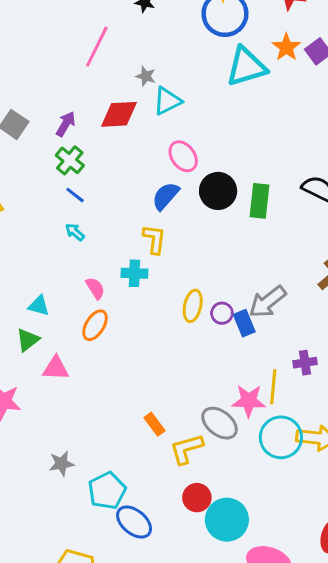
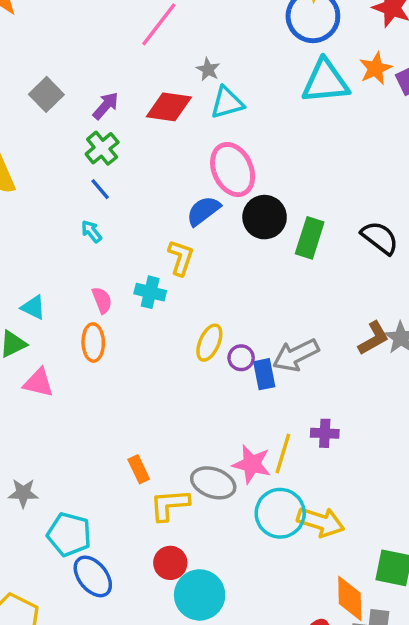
pink ellipse: (183, 156) -> (233, 170), size x1.4
orange ellipse: (95, 325) -> (93, 343), turned -44
gray ellipse: (220, 423) -> (213, 483), turned -30
cyan pentagon: (107, 491) -> (69, 534), turned 30

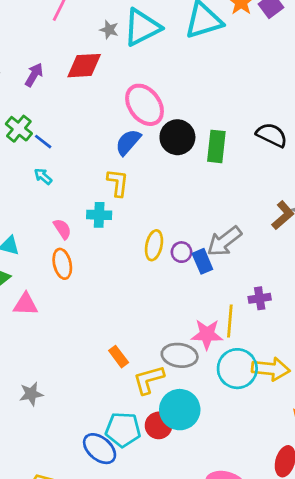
cyan triangle: (227, 103) -> (142, 27), moved, size x1.4
green cross: (102, 148) -> (19, 129), moved
cyan pentagon: (69, 534) -> (123, 430), moved
cyan circle: (200, 595) -> (180, 410), moved

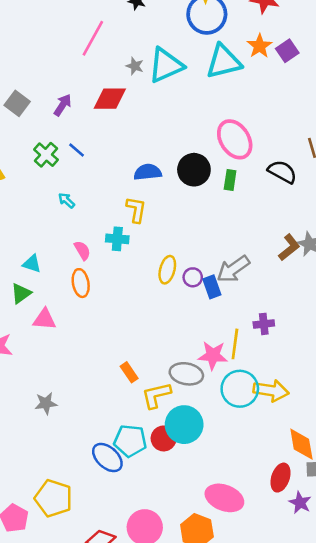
pink ellipse: (145, 105) -> (235, 139), moved
blue line: (43, 142) -> (77, 150), moved
blue semicircle: (128, 142) -> (148, 172), turned 40
green rectangle: (216, 146) -> (230, 180), size x0.7

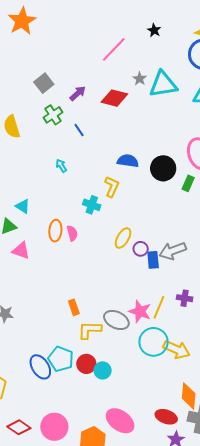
green cross: (46, 155) -> (53, 115), moved
pink semicircle: (82, 250) -> (72, 233), moved
cyan circle: (184, 425) -> (103, 370), moved, size x0.6
red ellipse: (280, 478) -> (166, 417), turned 75

